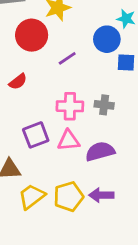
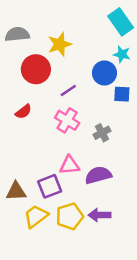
gray cross: (104, 105) -> (102, 133), turned -35
pink cross: (70, 106) -> (67, 120), moved, turned 30
purple square: (36, 135) -> (50, 186), moved

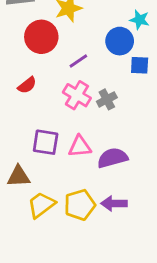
gray cross: (102, 133) -> (107, 99), moved
purple square: (50, 186) -> (46, 142), moved, turned 30

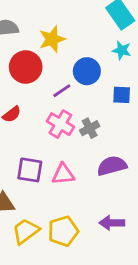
blue circle: (120, 41) -> (87, 71), moved
purple semicircle: (113, 158) -> (112, 166), moved
purple arrow: (114, 203) -> (112, 223), moved

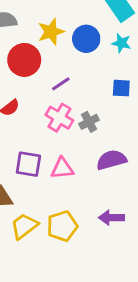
blue circle: (87, 71) -> (86, 39), moved

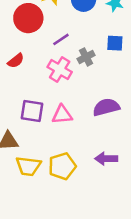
gray cross: (89, 122) -> (86, 57), moved
yellow trapezoid: (24, 226) -> (28, 166), turned -136

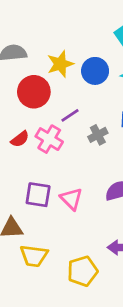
pink cross: (60, 70) -> (49, 139), moved
pink triangle: (62, 115) -> (71, 199), turned 50
yellow pentagon: (62, 166) -> (83, 271), moved

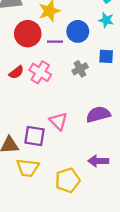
blue circle: (95, 71) -> (78, 31), moved
purple line: (70, 115) -> (55, 42), moved, turned 35
purple square: (38, 195) -> (35, 136), moved

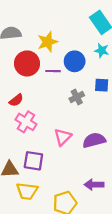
pink cross: (40, 72) -> (26, 122), moved
pink triangle: (58, 121) -> (63, 137), moved, turned 30

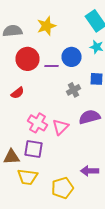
yellow star: (48, 42) -> (46, 26), moved
pink cross: (26, 122) -> (38, 123), moved
purple semicircle: (94, 140) -> (90, 117), moved

